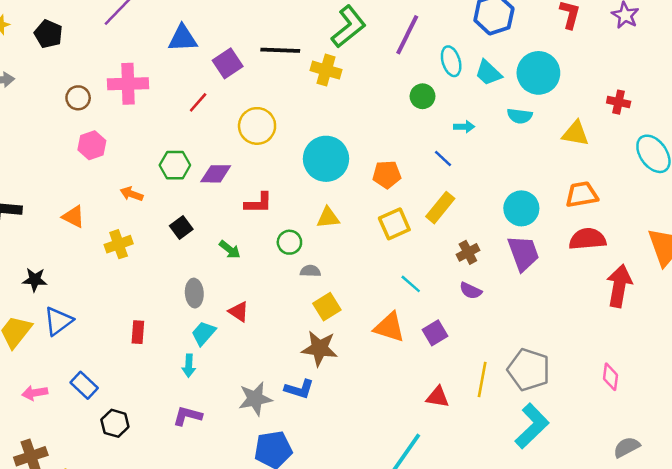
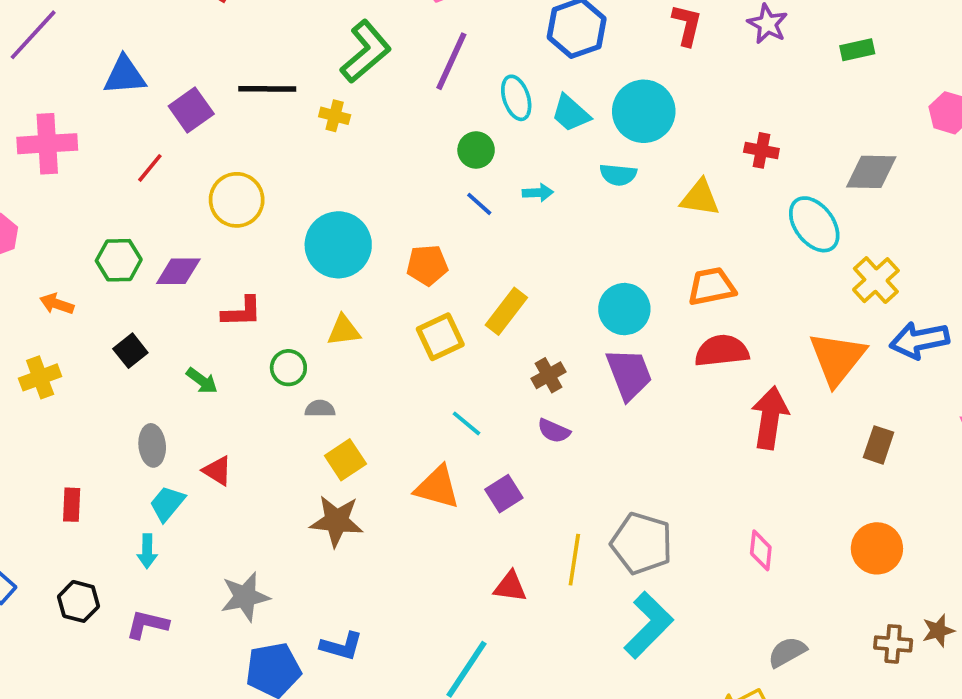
yellow cross: (326, 70) -> (335, 116), size x0.7
blue line: (443, 158) -> (479, 204), moved
blue L-shape: (299, 389) -> (342, 646), moved
black hexagon: (115, 423) -> (79, 601), moved

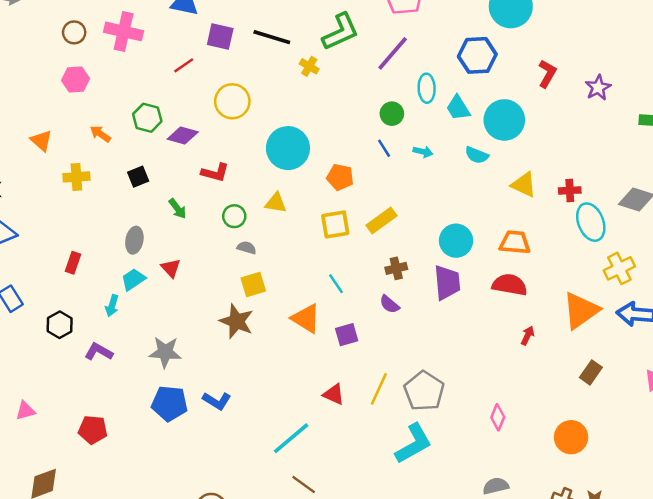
purple square: (191, 110) -> (220, 37), turned 32
red cross: (761, 150) -> (570, 190), moved, turned -30
red arrow: (770, 418) -> (528, 336), size x0.5

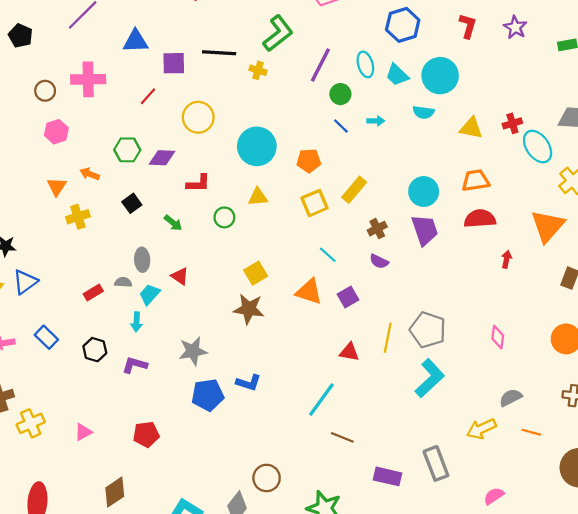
purple line: (393, 53) -> (320, 65), moved
orange triangle: (41, 141) -> (57, 187), moved, turned 35
gray semicircle: (247, 248) -> (123, 282), moved
red rectangle: (73, 263) -> (93, 292), turned 54

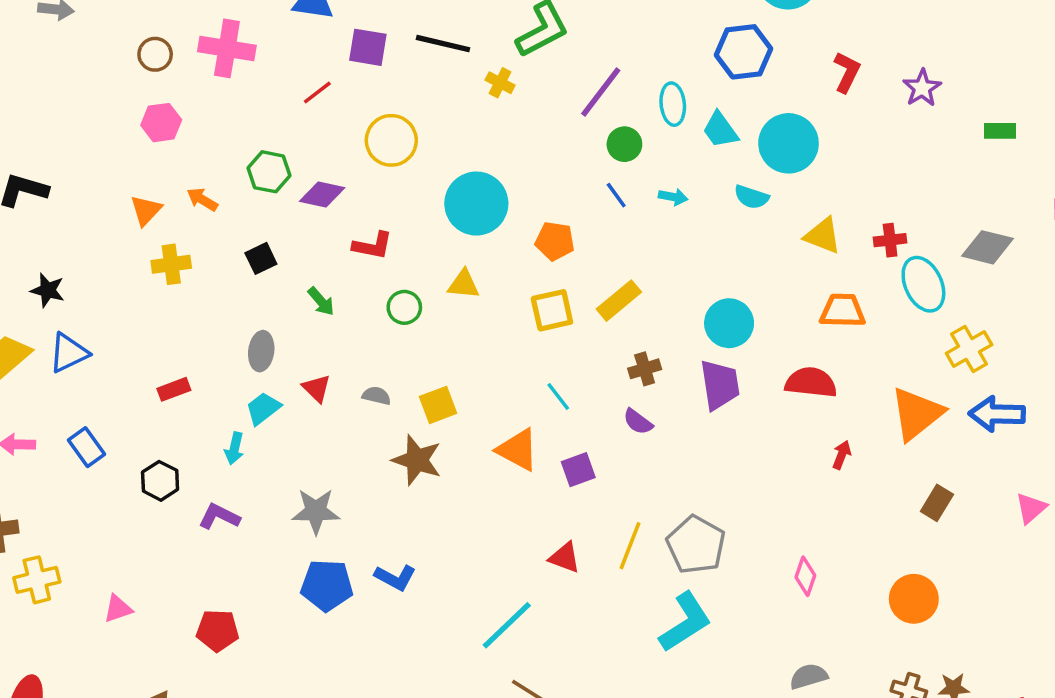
orange trapezoid: (476, 180) -> (843, 311), moved
gray semicircle: (123, 282) -> (377, 396), moved

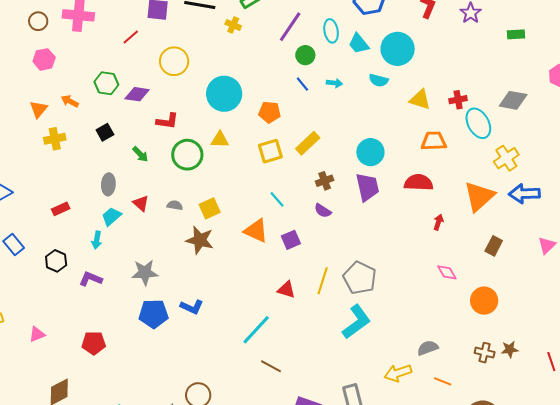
green circle: (404, 307) -> (187, 155), size x1.6
pink diamond: (805, 576) -> (447, 272), moved, turned -45

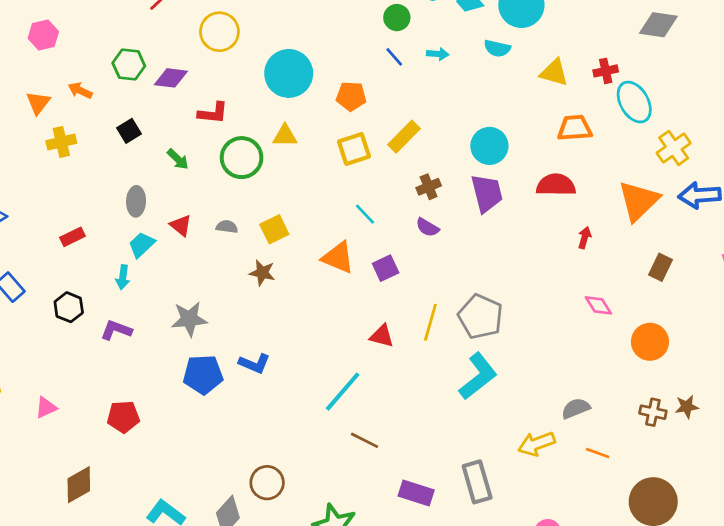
gray diamond: (513, 100) -> (658, 25), moved
brown star: (200, 240) -> (262, 273), size x0.7

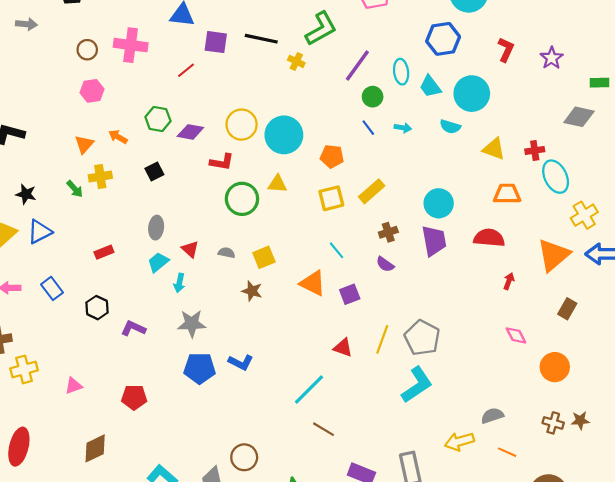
yellow circle: (219, 32) -> (242, 125), moved
green arrow: (178, 159) -> (75, 189), moved
cyan arrow: (123, 277) -> (179, 283), moved

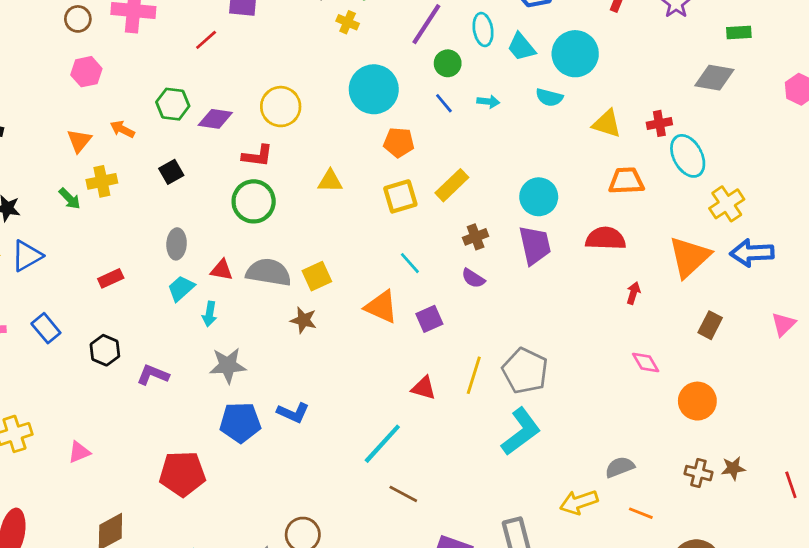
cyan circle: (284, 135) -> (374, 89), moved
green circle: (242, 199) -> (254, 201), moved
red triangle: (190, 249) -> (222, 270), turned -30
gray semicircle: (227, 253) -> (269, 272), size x2.0
red pentagon: (134, 397) -> (182, 474), moved, size x1.4

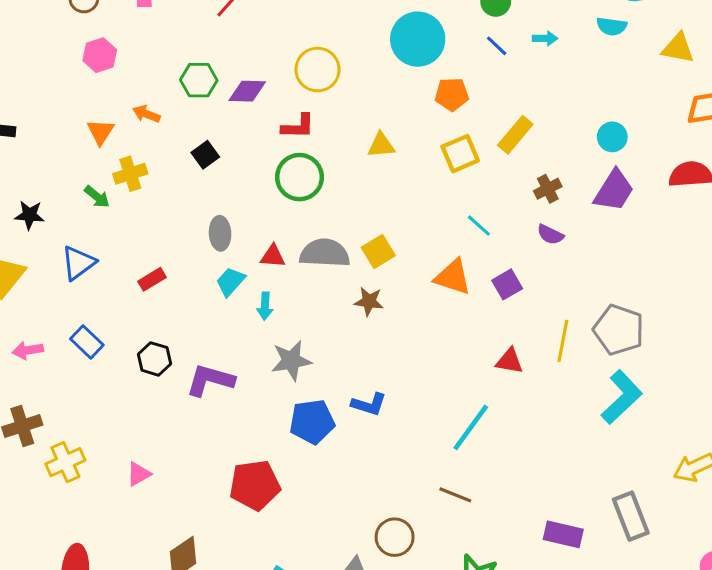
cyan circle: (539, 197) -> (612, 137), size x0.7
purple trapezoid: (535, 245) -> (614, 190), turned 51
blue triangle: (27, 256) -> (78, 263), moved
purple L-shape: (153, 375) -> (210, 380), size x1.4
brown line: (403, 494) -> (455, 495), moved

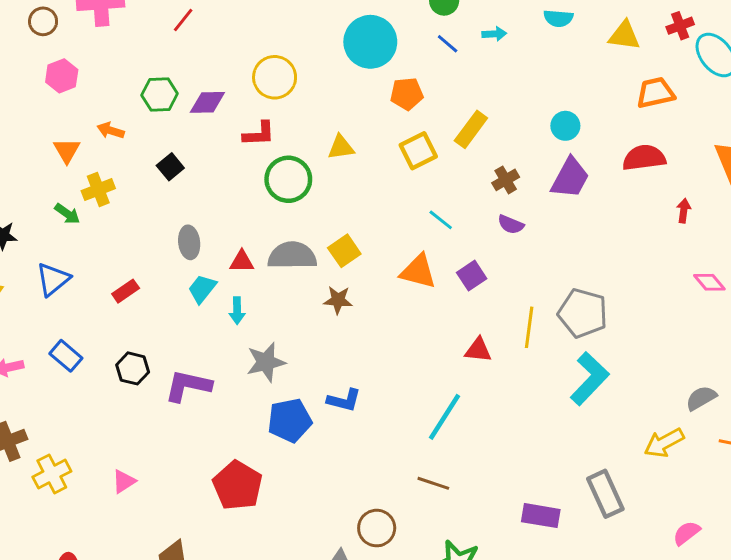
green circle: (299, 177) -> (288, 179), moved
red pentagon: (255, 485) -> (238, 485), turned -30

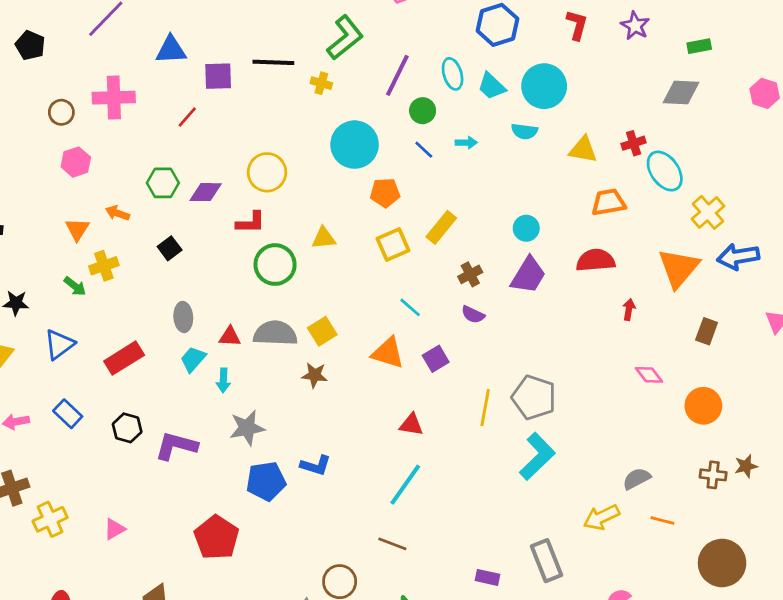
red rectangle: (126, 291) -> (124, 358), size x1.6
red triangle: (478, 350) -> (411, 425), moved
purple rectangle: (541, 516) -> (488, 577), size x0.7

